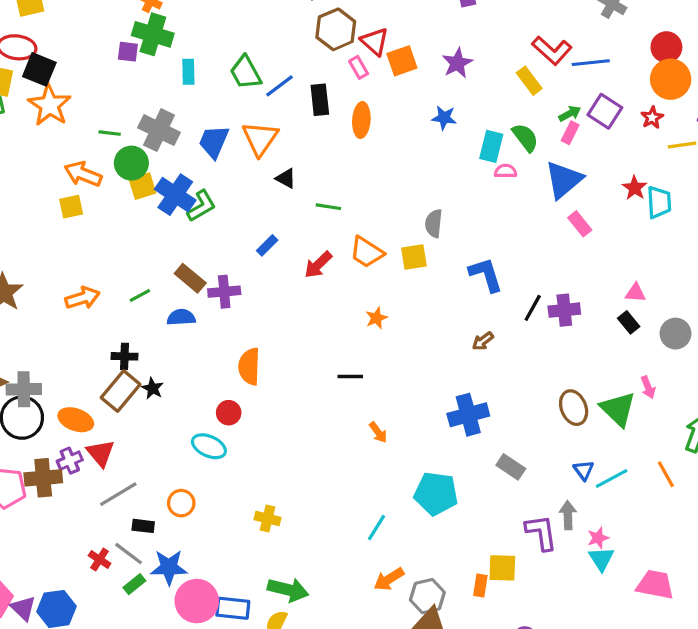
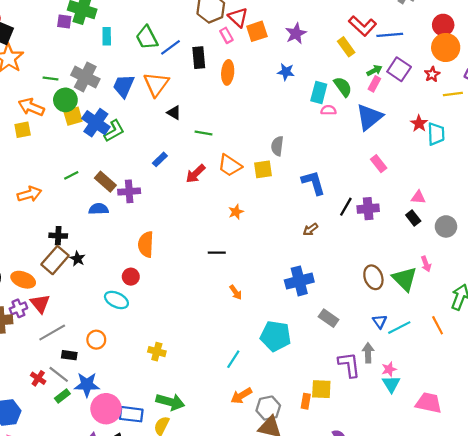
pink rectangle: (580, 224) -> (379, 164), moved
green line: (140, 295) -> (71, 175), moved

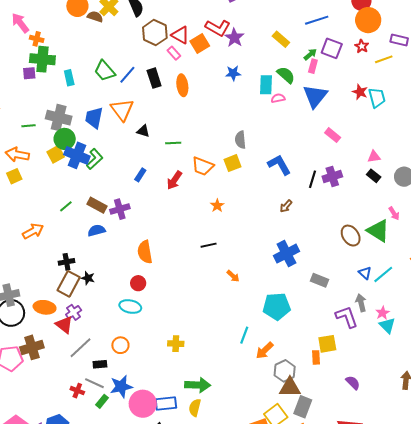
red L-shape: (363, 26) -> (218, 28), moved
green circle: (65, 100) -> (65, 139), moved
purple cross: (18, 308) -> (74, 312), moved
orange arrow: (241, 396) -> (265, 350), moved

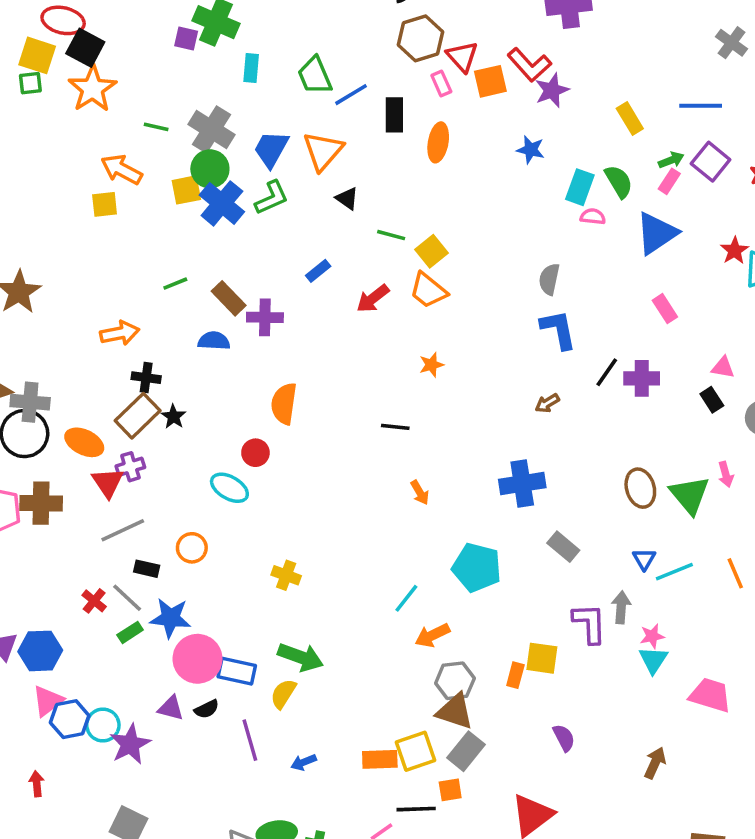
gray semicircle: (240, 140) -> (549, 279), moved
green L-shape: (95, 159) -> (272, 198), moved
yellow square: (233, 163) -> (432, 251), moved, turned -36
orange arrow: (33, 231) -> (120, 333), moved

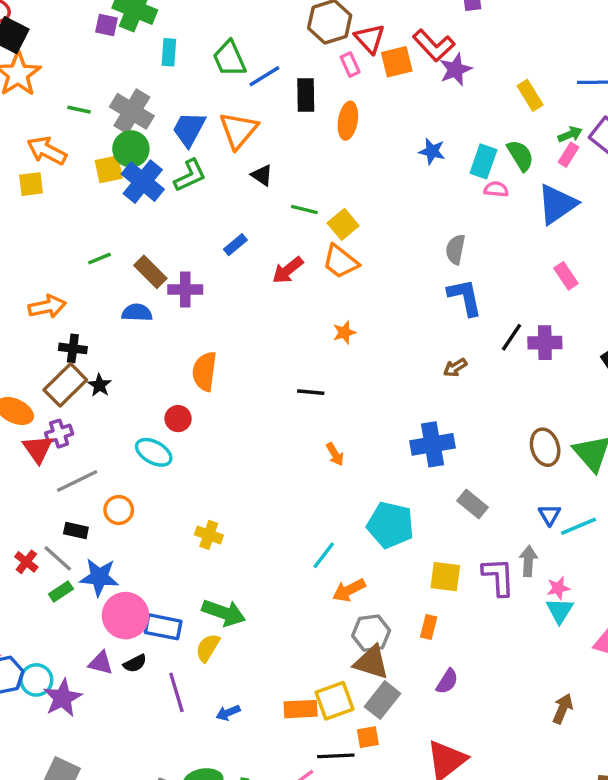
blue star: (531, 150) -> (432, 151), moved
gray line: (123, 530) -> (77, 481), moved
yellow square: (542, 658) -> (445, 577), moved
purple semicircle: (564, 738) -> (447, 681), moved, turned 60

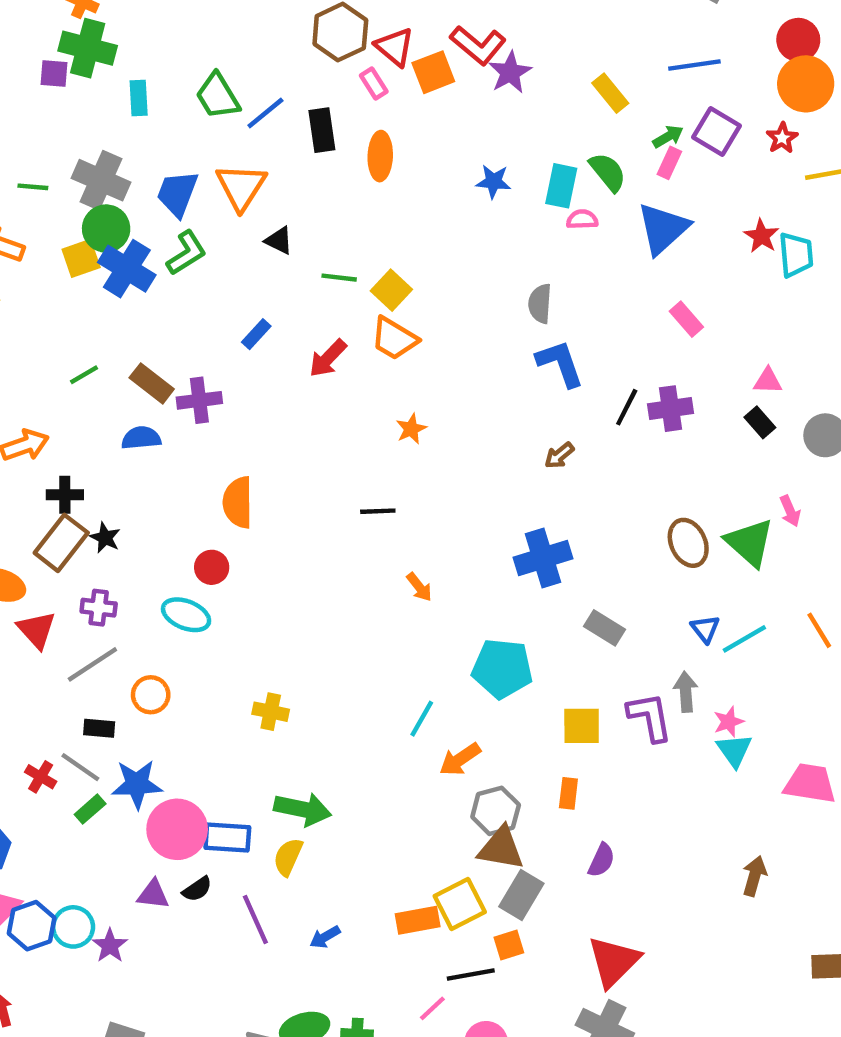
purple cross: (59, 434) -> (99, 608), moved, turned 32
purple star: (63, 698) -> (110, 946), size x0.7

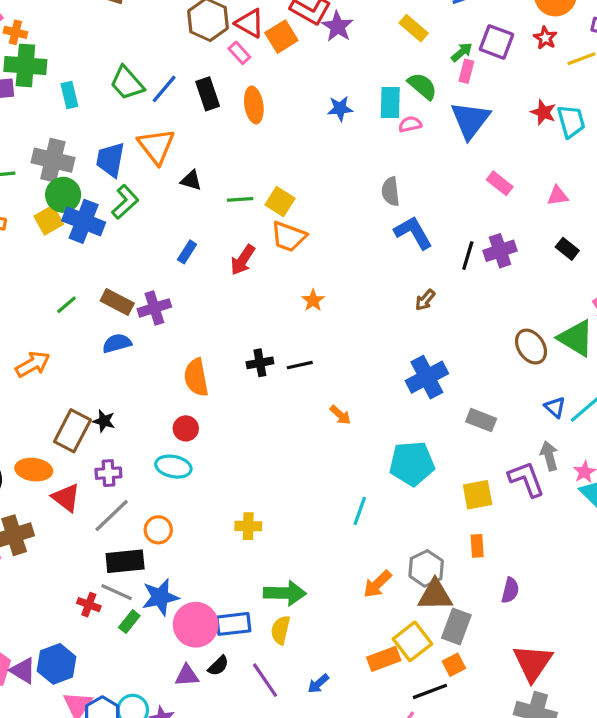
pink triangle: (768, 381) -> (558, 196), moved
black cross: (65, 495) -> (260, 363), moved
black rectangle: (99, 728) -> (125, 561), size x1.6
orange arrow: (460, 759) -> (377, 584), moved

